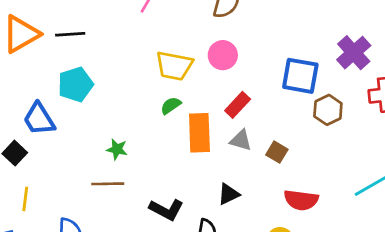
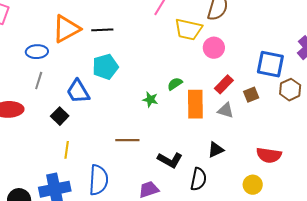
yellow trapezoid: (174, 66) -> (188, 29), moved
green star: (117, 149) -> (150, 99), moved
brown square: (277, 152) -> (251, 95), moved, turned 35

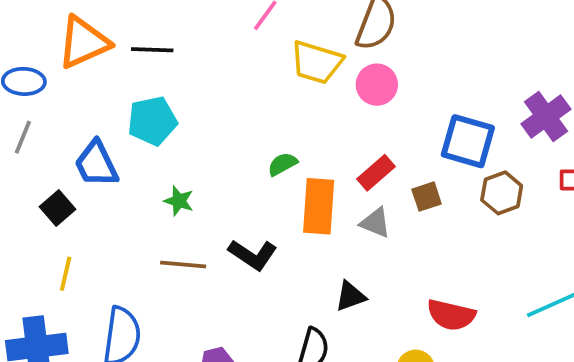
pink circle: (214, 48) -> (377, 85), moved
green star: (150, 99) -> (179, 201), moved
black L-shape: (170, 160) -> (253, 255), moved

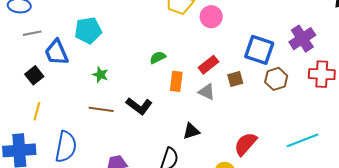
gray line: (23, 137) -> (32, 33), moved, turned 54
orange rectangle: (319, 206) -> (176, 81), size x0.7
red semicircle: (451, 315) -> (245, 144), turned 115

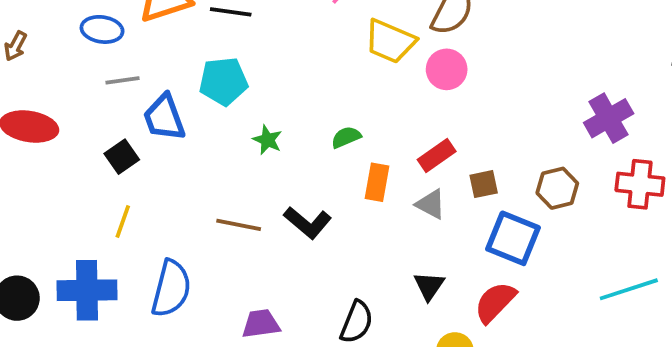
blue square: (259, 50) -> (513, 238), moved
green star: (100, 75) -> (267, 140), moved
black triangle: (191, 131) -> (429, 286), moved, turned -42
cyan line: (302, 140) -> (629, 289), moved

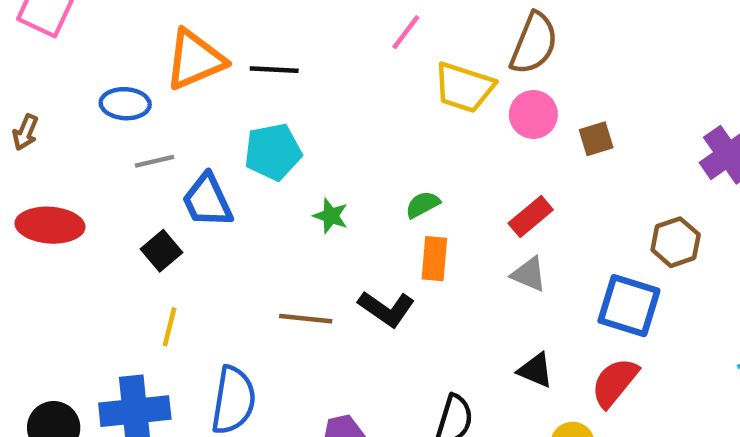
orange rectangle: (377, 182) -> (434, 259), moved
brown square: (484, 184) -> (596, 139), moved
black triangle: (429, 286) -> (535, 370), turned -36

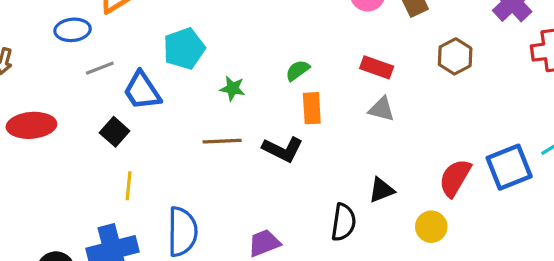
red rectangle: (531, 217) -> (377, 67), turned 68
brown hexagon: (676, 242) -> (455, 56), moved
blue square: (629, 306) -> (509, 167), moved, turned -30
brown line: (306, 319) -> (222, 141), moved
black triangle: (535, 370) -> (381, 190), moved, turned -36

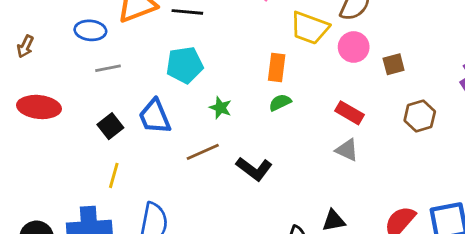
blue trapezoid: (142, 91) -> (155, 116), moved
orange rectangle: (312, 108) -> (277, 68), moved
brown line: (222, 141) -> (203, 152), turned -32

